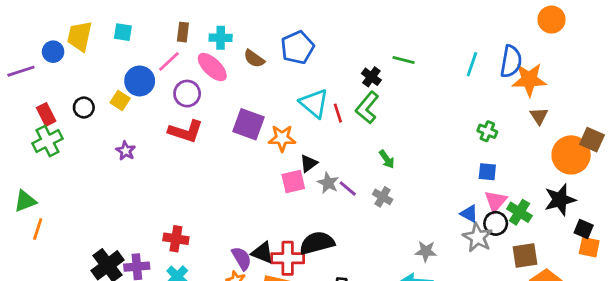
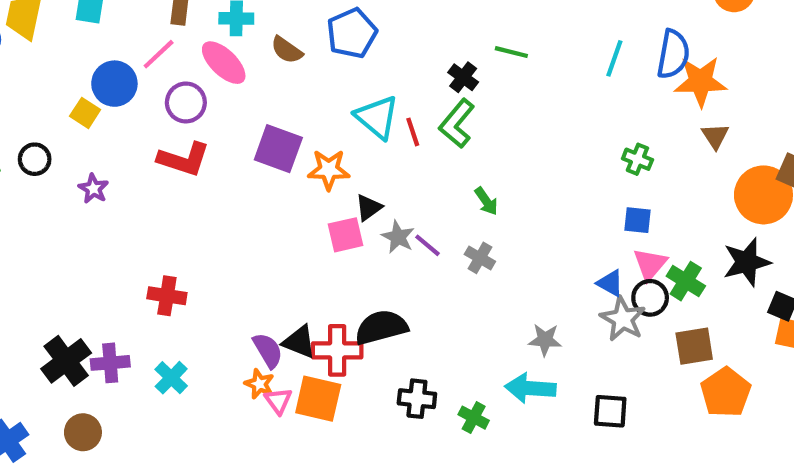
black circle: (84, 108) -> (35, 159), moved
red cross: (176, 239) -> (167, 296), moved

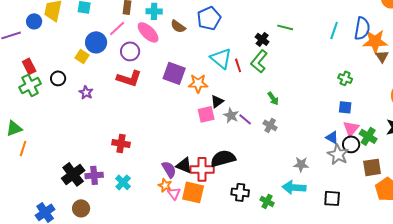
brown triangle: (715, 136) -> (382, 56), moved

